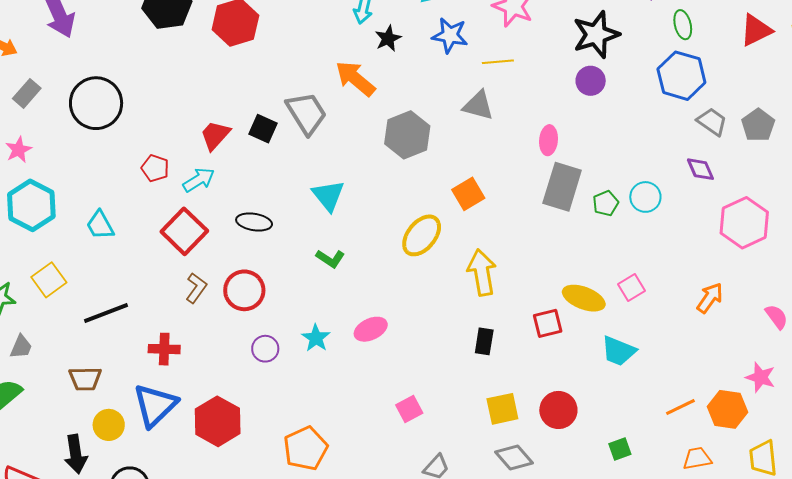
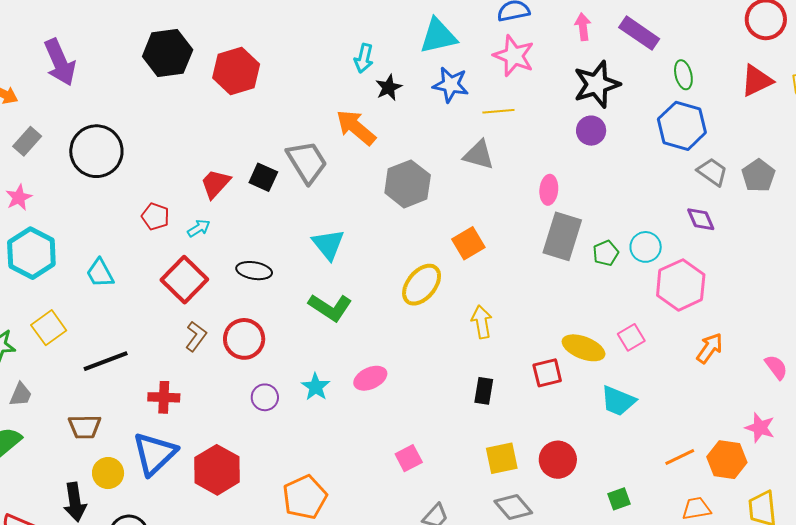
cyan arrow: (199, 180) -> (199, 228), size x0.7
pink hexagon: (744, 223) -> (681, 285), moved
green L-shape: (330, 258) -> (330, 307), size x1.5
yellow arrow: (482, 272) -> (482, 322), size x0.7

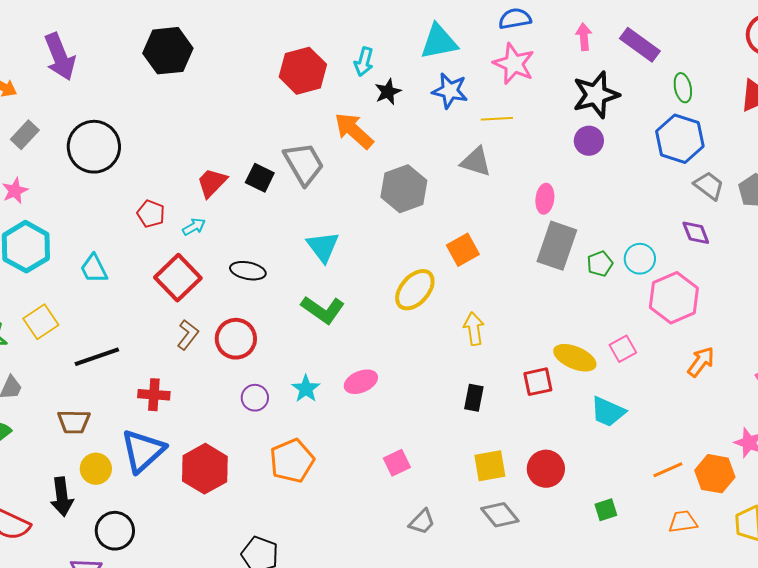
red hexagon: (236, 71) -> (303, 71), moved
orange pentagon: (305, 497) -> (292, 461), moved

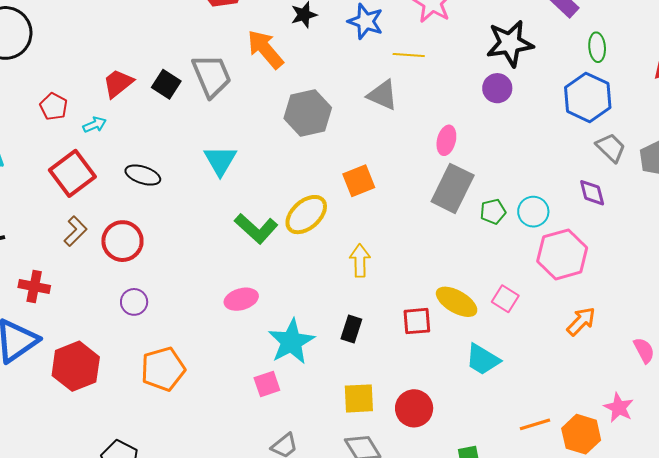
green L-shape: (323, 310) -> (256, 228), moved
pink square: (623, 349) -> (505, 299), turned -36
cyan star: (306, 389) -> (291, 342), moved, size x1.6

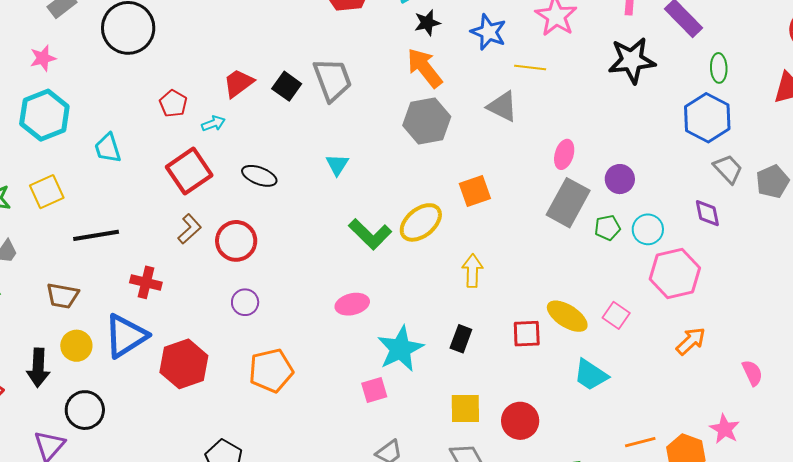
orange arrow: (265, 49) -> (425, 68), moved
purple circle: (497, 88) -> (620, 179), moved
cyan triangle: (220, 160) -> (337, 165), size x0.7

